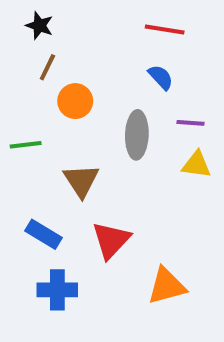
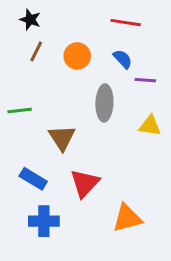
orange circle: (75, 101) -> (77, 56), moved
purple line: (191, 123) -> (145, 80), moved

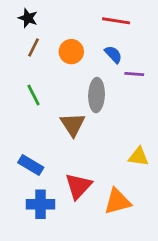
green line: (20, 111) -> (33, 95), moved, turned 70
yellow triangle: (150, 126) -> (139, 157), moved
brown triangle: (62, 138) -> (73, 124), moved
red triangle: (85, 183) -> (78, 186), moved

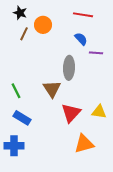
orange circle: (71, 52) -> (43, 25), moved
green line: (33, 95) -> (16, 91), moved
red triangle: (78, 186) -> (71, 113), moved
blue cross: (40, 204) -> (14, 146), moved

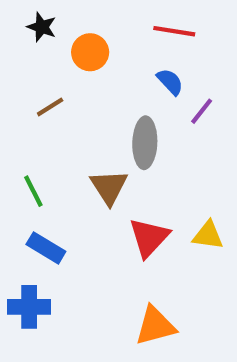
brown line: (24, 34) -> (50, 107), moved, turned 32
purple line: (96, 53) -> (202, 111), turned -56
orange triangle: (84, 144) -> (155, 326), moved

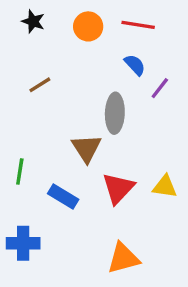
orange circle: (90, 52) -> (88, 26), moved
green line: (33, 191) -> (20, 172), moved, turned 36
blue rectangle: (46, 248) -> (63, 197), moved

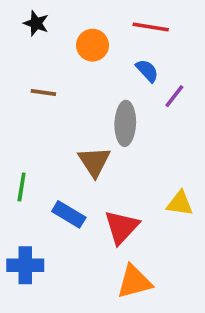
orange circle: (88, 26) -> (92, 45), moved
brown line: (40, 85) -> (43, 92), turned 40
red triangle: (118, 188) -> (122, 227), moved

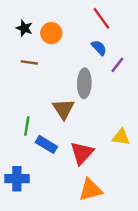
black star: (36, 23) -> (24, 28), moved
red line: (151, 27) -> (101, 18), turned 45
orange circle: (92, 45) -> (51, 33), moved
green line: (22, 187) -> (27, 126), moved

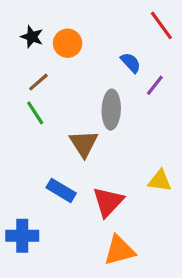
red line: (101, 18) -> (161, 25), moved
brown line: (29, 62) -> (38, 82), turned -49
green line: (27, 126) -> (35, 113), moved, turned -42

